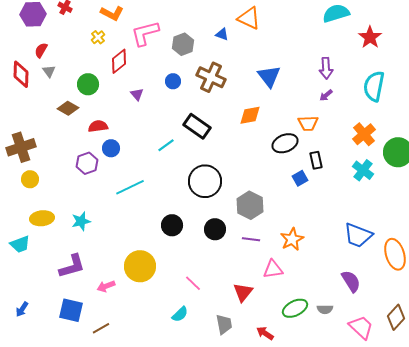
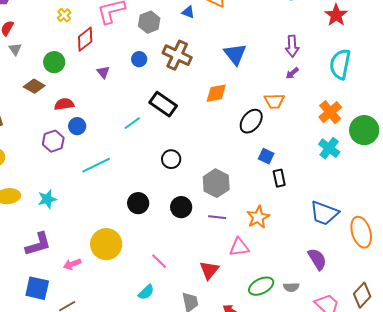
black ellipse: (285, 143) -> (251, 121), turned -30
black rectangle: (316, 160) -> (279, 178), moved
blue square: (300, 178) -> (266, 156), turned -35
black circle: (205, 181) -> (171, 159), size x0.6

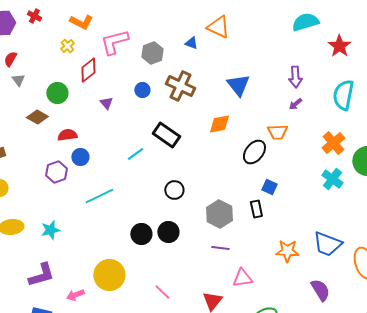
black rectangle: (279, 178) -> (256, 209), moved
black circle: (181, 207) -> (168, 232), moved
orange star: (258, 217) -> (287, 251), moved, turned 30

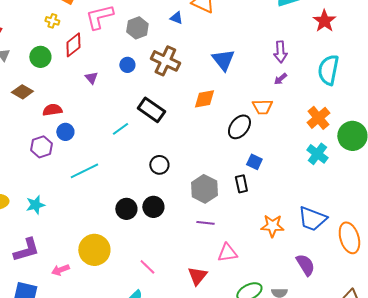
yellow cross: (67, 46) -> (52, 21), turned -32
green circle: (57, 93) -> (40, 57), moved

